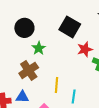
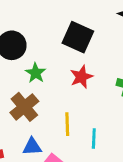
red star: (85, 49) -> (81, 77), moved
blue triangle: (22, 97) -> (32, 147), moved

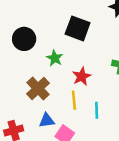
green star: (36, 73) -> (55, 58), moved
red star: (81, 77) -> (82, 76), moved

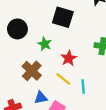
yellow line: (74, 100) -> (63, 79), turned -42

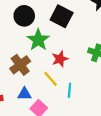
black circle: (17, 29) -> (24, 16), moved
green star: (45, 44) -> (38, 40), size x1.5

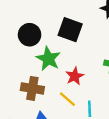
brown cross: (20, 65) -> (32, 88), turned -36

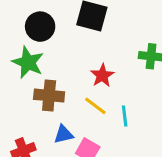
green star: (48, 59) -> (28, 62), moved

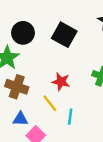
red star: (102, 75) -> (61, 82), turned 30

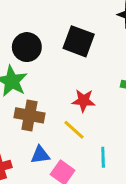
cyan line: (70, 117) -> (103, 157), moved

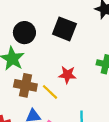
yellow line: (74, 130) -> (50, 92), moved

